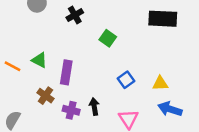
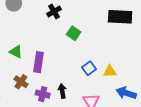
black cross: (75, 15) -> (54, 12), moved
yellow triangle: (160, 83) -> (110, 71), moved

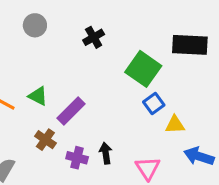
green square: (74, 33) -> (143, 69), moved, size x1.6
purple rectangle: (38, 62) -> (71, 111), turned 36
blue square: (89, 68) -> (154, 104), moved

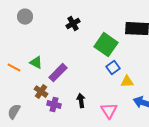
gray circle: (35, 25) -> (25, 17), moved
purple cross: (77, 158) -> (54, 105), moved

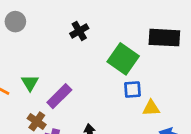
green triangle: (36, 63) -> (30, 83), turned 32
blue square: (113, 68) -> (132, 89), turned 32

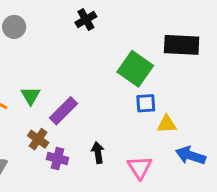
black cross: (79, 31) -> (86, 19), moved

